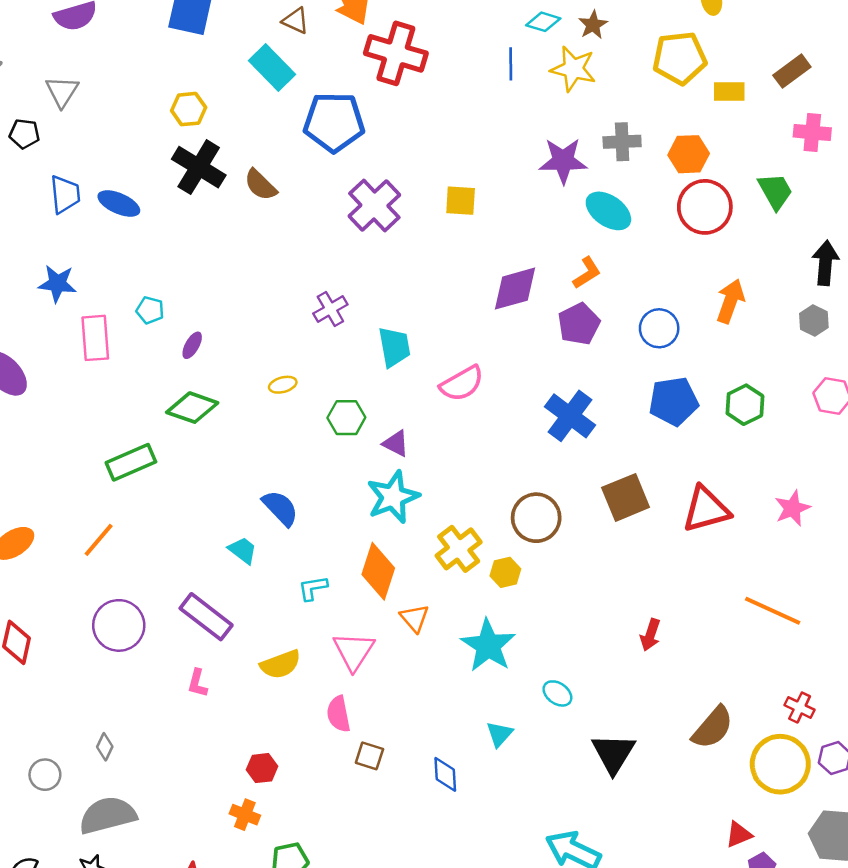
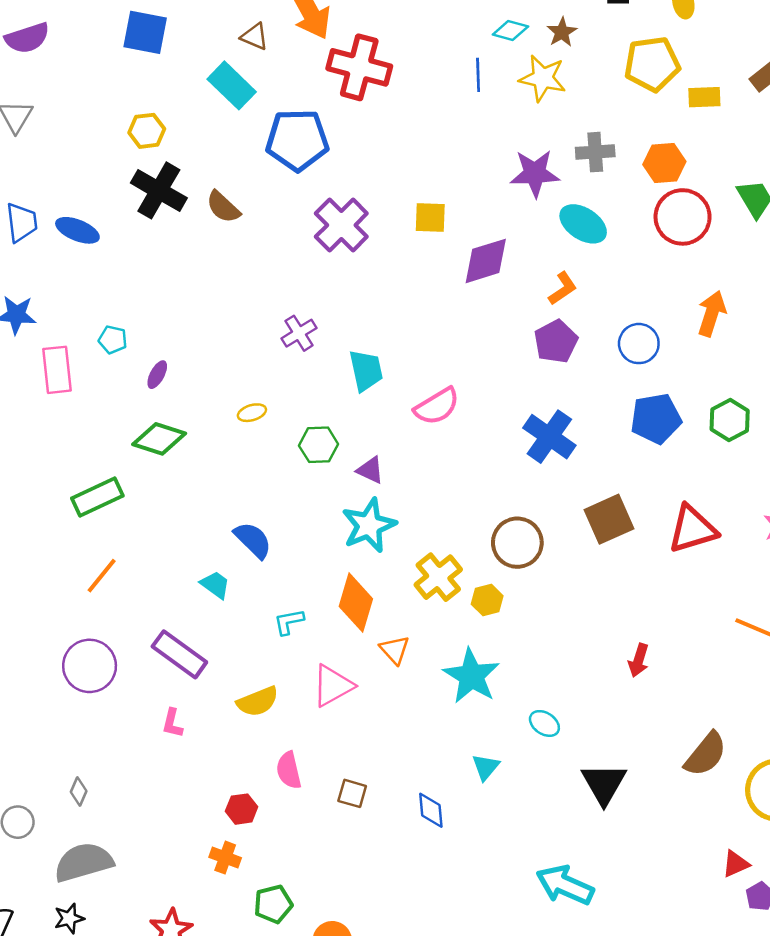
purple diamond: (515, 289) -> (486, 261), moved
orange line: (99, 540) -> (102, 576), moved
pink triangle: (354, 651) -> (333, 686), turned 30
pink semicircle: (338, 714) -> (289, 770), moved

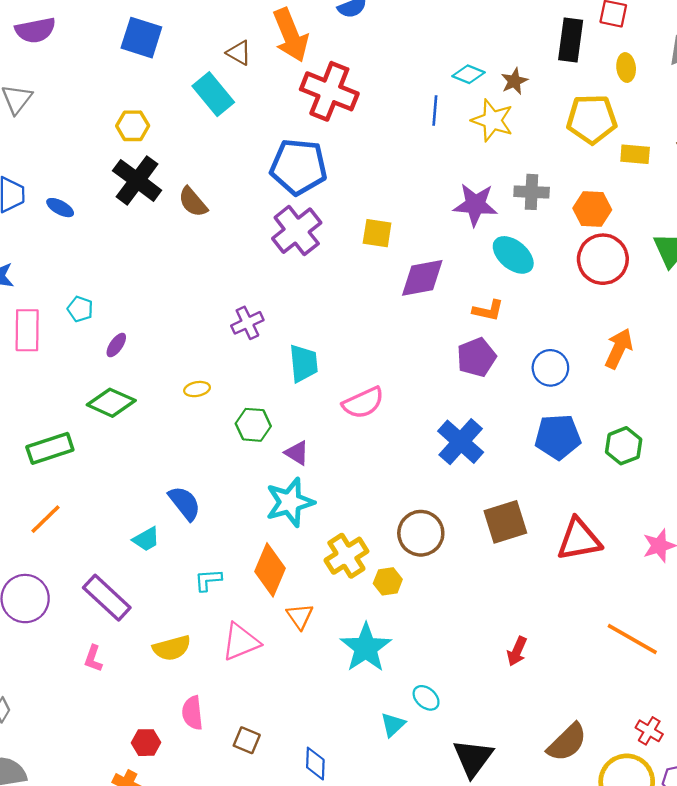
blue pentagon: (297, 140) -> (299, 167), moved
blue ellipse: (77, 230) -> (60, 208), size x0.7
orange L-shape: (563, 288) -> (488, 311), turned 40
cyan trapezoid: (215, 585) -> (146, 539), turned 108
cyan triangle: (486, 767) -> (393, 725), moved

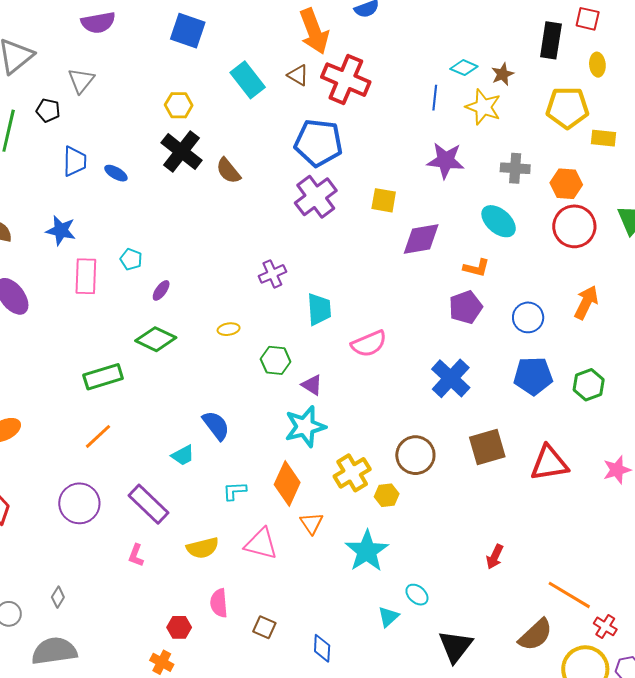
brown triangle: (239, 53) -> (298, 75), moved
purple star: (475, 205) -> (446, 160), moved
orange line: (632, 639) -> (569, 595), moved
pink triangle: (241, 642) -> (261, 544), turned 36

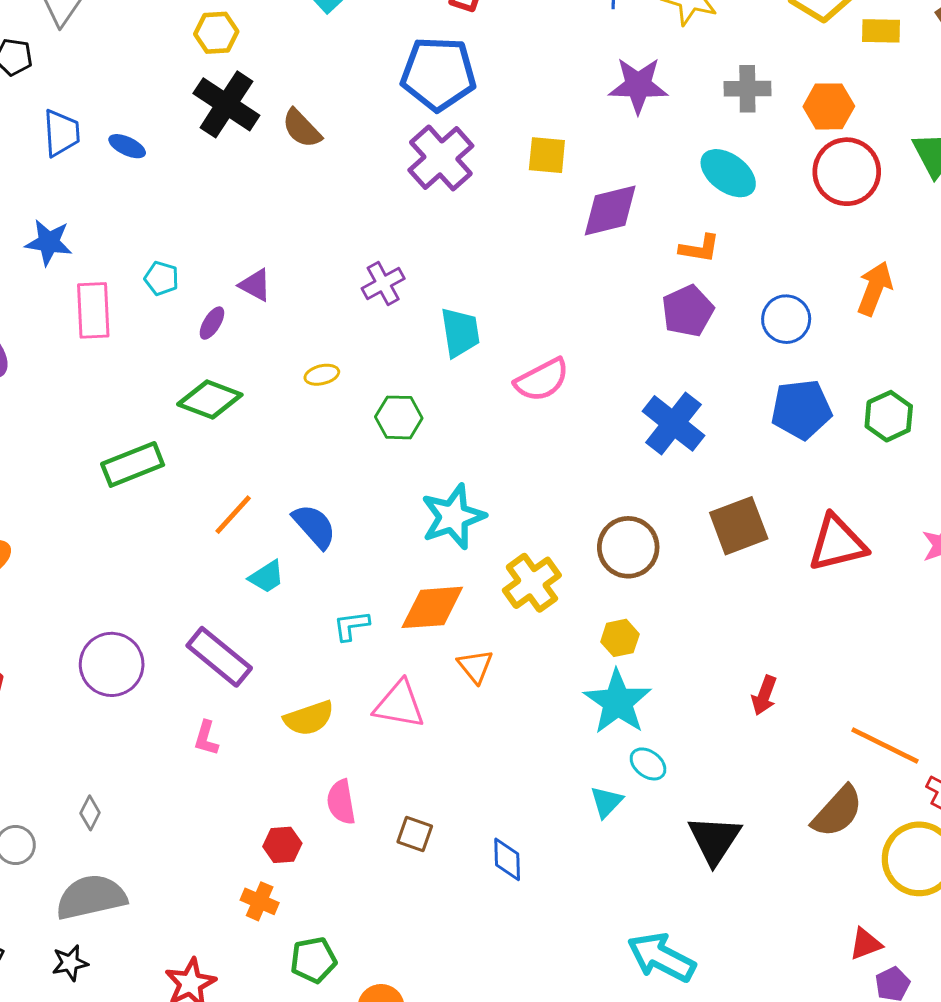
purple triangle: (312, 385) -> (255, 285), moved
orange line: (98, 436) -> (233, 515), moved
orange diamond: (287, 483) -> (432, 607), turned 66
yellow hexagon: (387, 495) -> (620, 638), moved
cyan star: (367, 551) -> (618, 702), moved

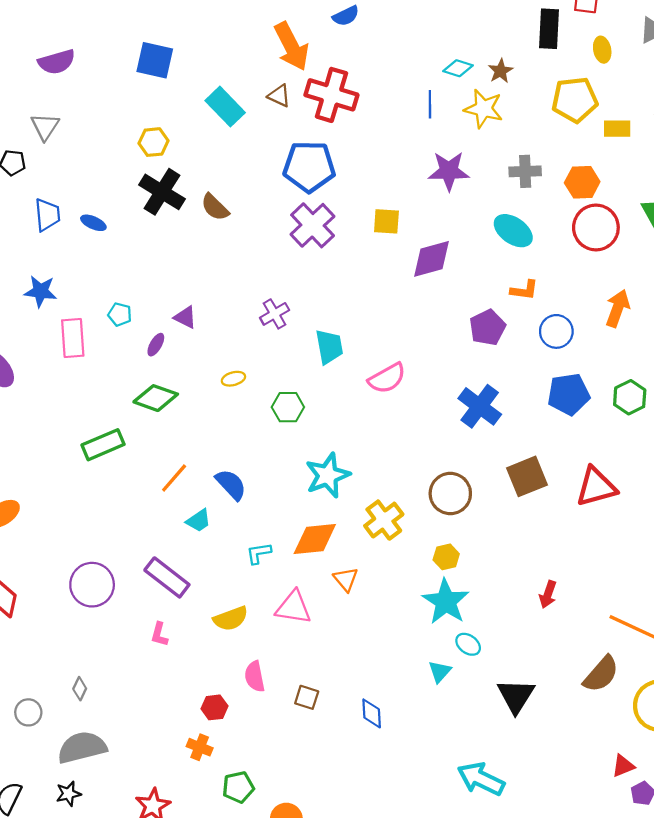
orange L-shape: (699, 248) -> (524, 290), moved

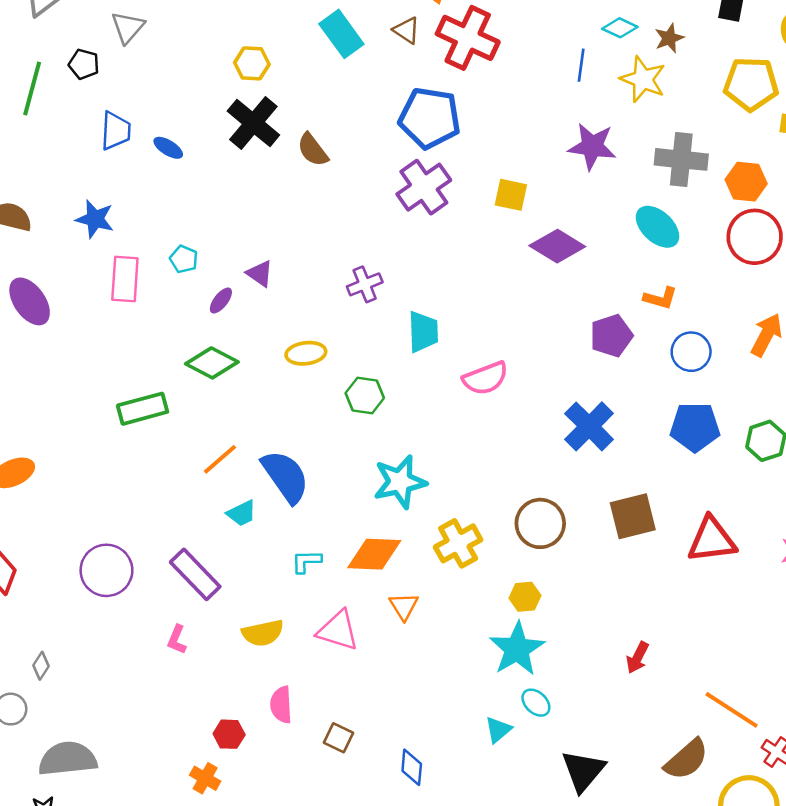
gray cross: (525, 171) -> (681, 159), size x1.4
purple diamond: (431, 259) -> (557, 246), turned 39
yellow ellipse: (233, 379) -> (306, 353), size x1.4
blue semicircle: (231, 485) -> (285, 476), size x1.4
gray diamond: (80, 689) -> (41, 666), moved

